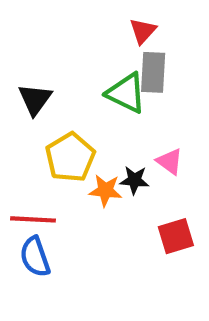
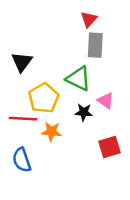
green triangle: (126, 93) -> (78, 79), moved
orange star: (105, 190) -> (51, 132), moved
red line: (33, 219) -> (23, 119), moved

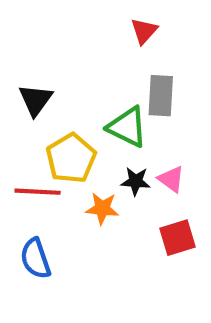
gray rectangle: (95, 45) -> (161, 96), moved
pink triangle: (106, 101) -> (171, 179), moved
orange star: (51, 132) -> (102, 208), moved

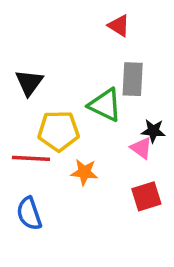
red triangle: (144, 31) -> (119, 26), turned -40
yellow pentagon: (71, 158) -> (58, 131), turned 30
black star: (136, 181) -> (153, 131), moved

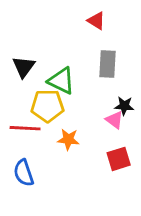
green triangle: (105, 105) -> (61, 81), moved

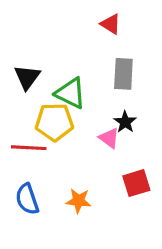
black star: (124, 106) -> (125, 122), moved, turned 30
pink triangle: (114, 120) -> (109, 138), moved
orange star: (68, 139) -> (79, 201), moved

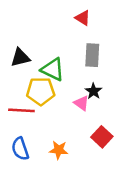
black triangle: (27, 77) -> (20, 58), turned 40
red square: (136, 183) -> (102, 137), turned -30

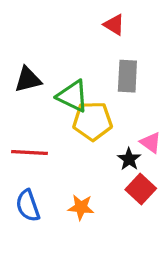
yellow pentagon: (41, 91) -> (93, 121), moved
black star: (93, 91) -> (129, 159), moved
pink triangle: (81, 103) -> (151, 143), moved

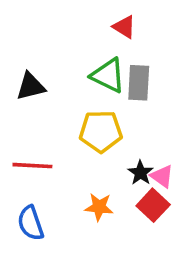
green triangle: (73, 96) -> (108, 76), moved
pink triangle: (151, 143) -> (162, 176), moved
orange star: (81, 207) -> (99, 207), moved

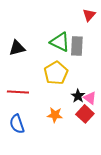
red triangle: (124, 27) -> (89, 15), moved, turned 40
yellow pentagon: (101, 131) -> (56, 73), turned -30

